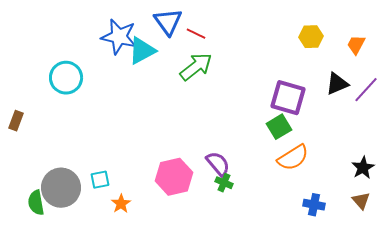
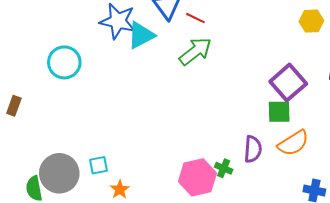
purple square: (288, 98) -> (288, 83), turned 33
green square: (279, 127) -> (279, 112), turned 30
purple semicircle: (218, 164) -> (253, 149), moved, turned 44
pink hexagon: (174, 177) -> (197, 177), moved

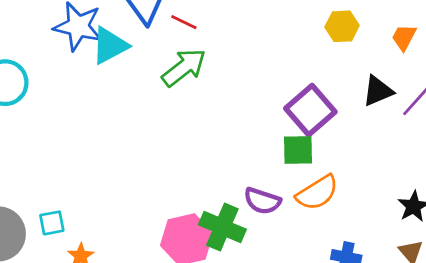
purple semicircle: (253, 149) -> (262, 201), turned 104
green cross: (224, 168) -> (222, 227), size x1.8

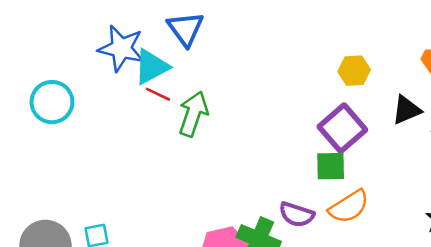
red line: (184, 22) -> (158, 94), moved
yellow hexagon: (342, 26) -> (354, 71), moved
green arrow: (184, 68) -> (193, 114), moved, turned -33

